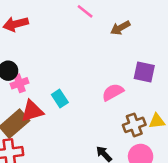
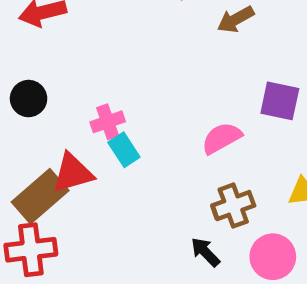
pink cross: (19, 83) -> (108, 122), moved
brown cross: (134, 125) -> (233, 206), moved

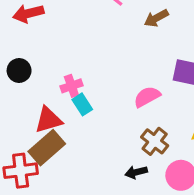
brown rectangle: (40, 196) -> (47, 148), moved
brown cross: (233, 206) -> (155, 141), turned -32
black arrow: (205, 252) -> (136, 172), turned -60

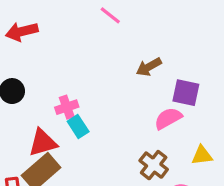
brown arrow: (156, 18) -> (149, 67), moved
pink semicircle: (147, 97) -> (168, 118), moved

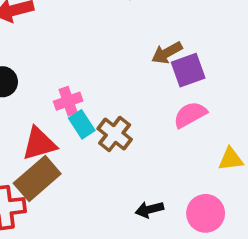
purple square: (186, 93) -> (188, 70), moved, turned -32
brown cross: (154, 165) -> (115, 134), moved

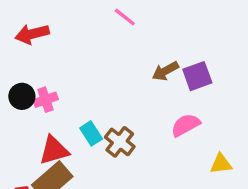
purple square: (188, 70) -> (197, 76), moved
pink cross: (68, 101) -> (46, 100), moved

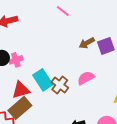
pink semicircle: (186, 125) -> (86, 78), moved
cyan rectangle: (91, 133) -> (43, 80), size x1.5

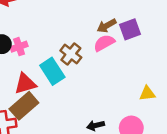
pink semicircle: (86, 78) -> (104, 43), moved
brown cross: (60, 85) -> (71, 54), moved

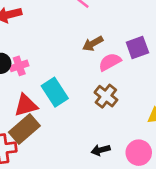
brown arrow: (107, 26) -> (93, 44), moved
brown cross: (71, 54) -> (106, 96), moved

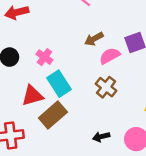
pink cross: (19, 66) -> (44, 57), moved, turned -35
brown rectangle: (24, 129) -> (53, 115), moved

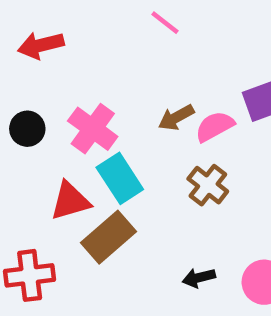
brown arrow: (94, 39) -> (176, 117), moved
pink cross: (44, 57) -> (93, 129), size x1.5

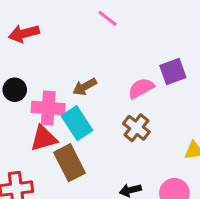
brown arrow: (176, 117) -> (85, 87), moved
pink cross: (93, 129) -> (48, 108), moved, turned -32
brown rectangle: (109, 237) -> (69, 163), turned -76

